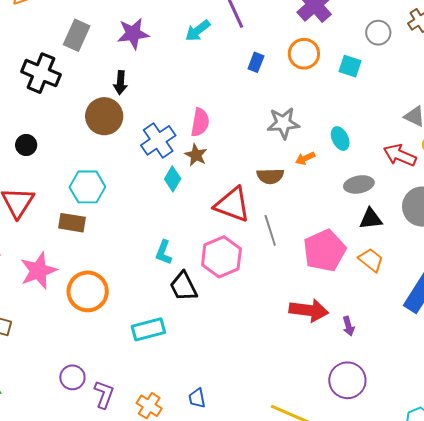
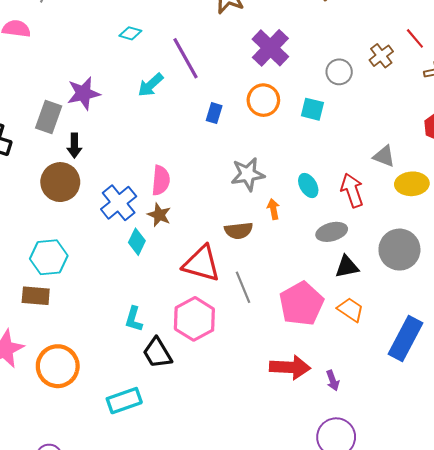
gray rectangle: (77, 35) -> (49, 117), moved
red arrow: (400, 155) -> (352, 190), moved, turned 52
orange arrow: (305, 158) -> (273, 209), turned 108

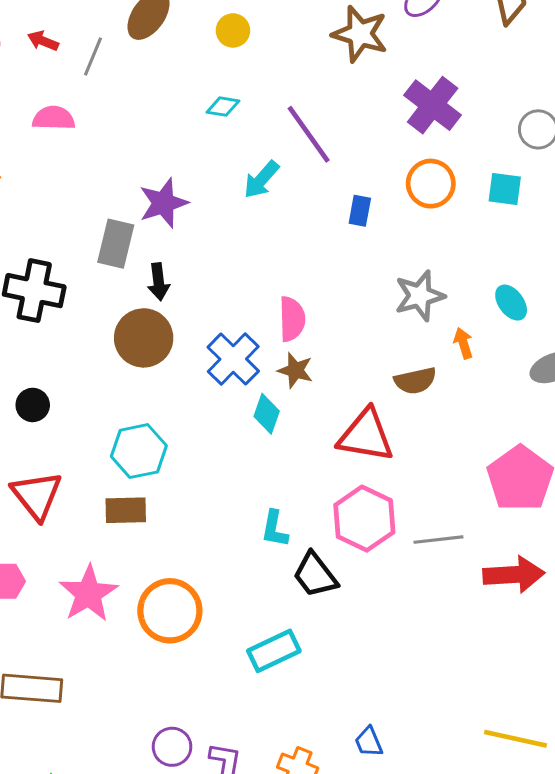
gray line: (243, 287) -> (438, 540), moved, turned -68

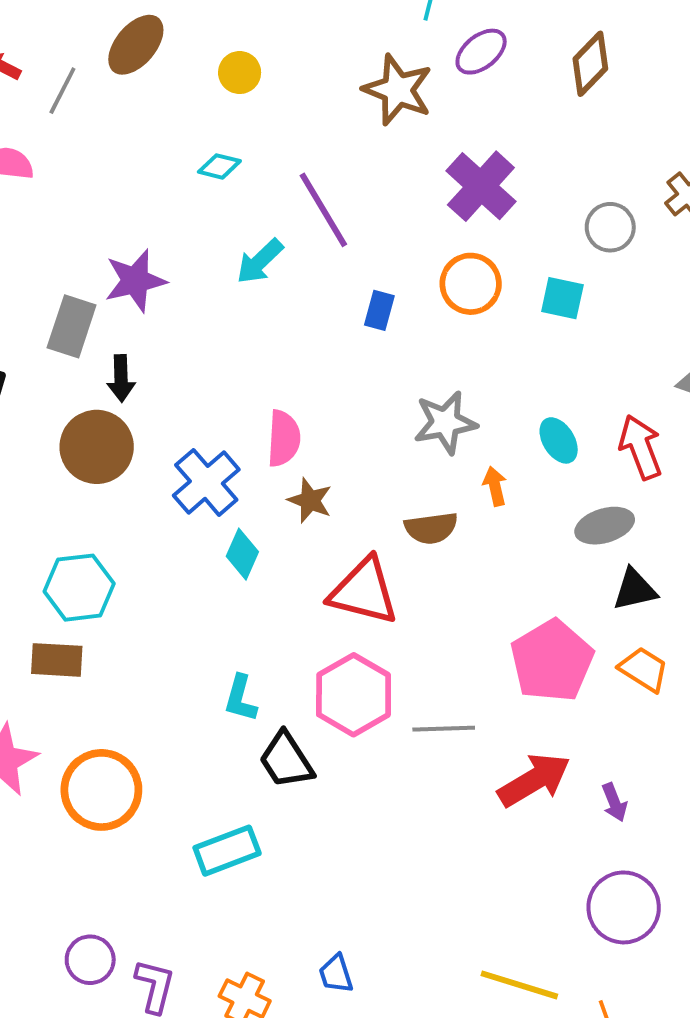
brown star: (295, 370) -> (310, 500), moved
red arrow: (514, 575) -> (534, 780), turned -32

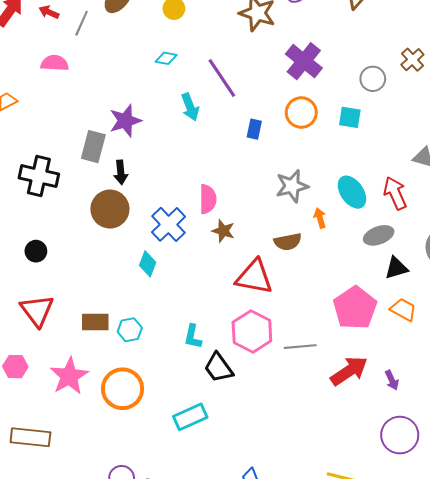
cyan arrow: (260, 261) -> (190, 107), turned -64
cyan ellipse: (559, 440) -> (352, 192), size x1.4
cyan diamond: (242, 554) -> (148, 264), moved
cyan hexagon: (79, 588) -> (130, 330), moved, size x0.7

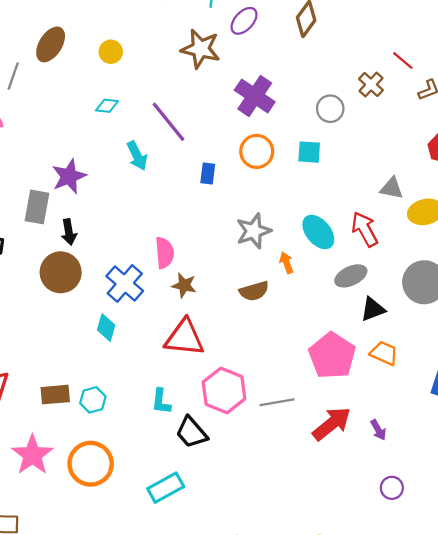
red triangle: (254, 277) -> (184, 338), moved
purple circle: (400, 435) -> (392, 488), size x0.6

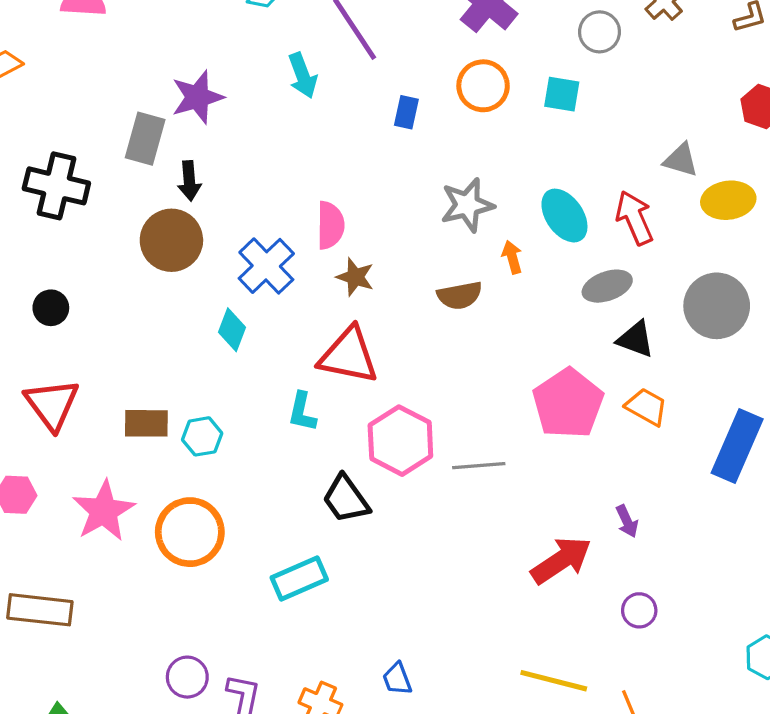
black triangle: (373, 309) -> (635, 339), turned 36
cyan L-shape: (161, 401) -> (302, 412), moved
red arrow: (332, 424) -> (561, 560), moved

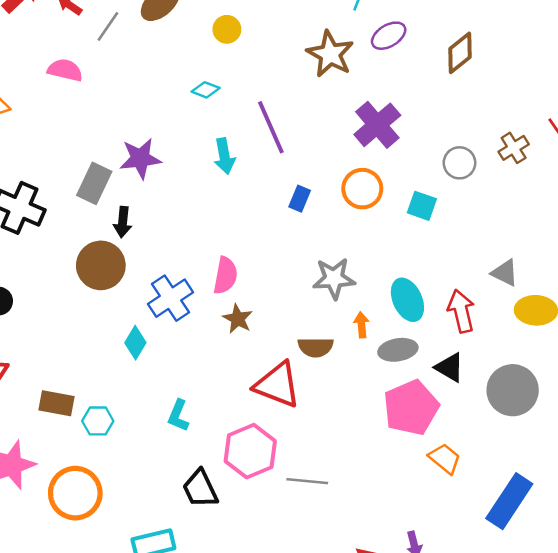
gray ellipse: (607, 286) -> (398, 350), moved
black triangle: (635, 339) -> (450, 367), moved
red triangle: (349, 356) -> (277, 385), moved
pink pentagon: (568, 403) -> (411, 408), moved

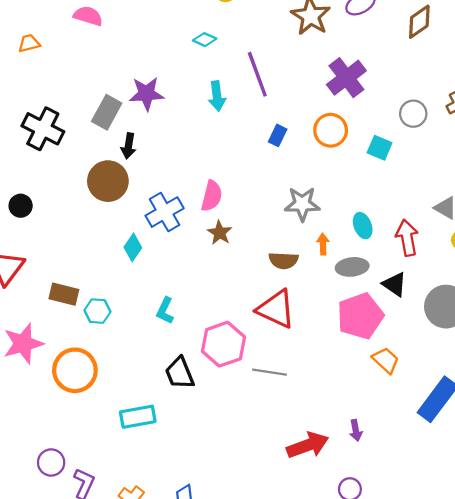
cyan ellipse: (407, 300) -> (363, 226), size x0.7
red triangle: (277, 385) -> (276, 309), moved

